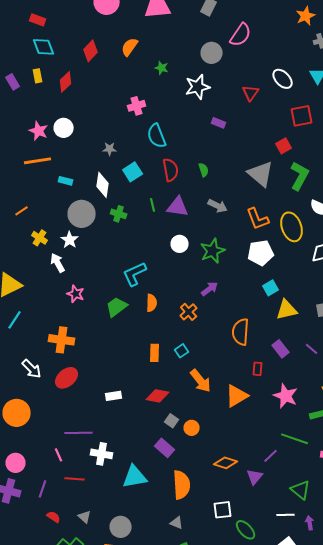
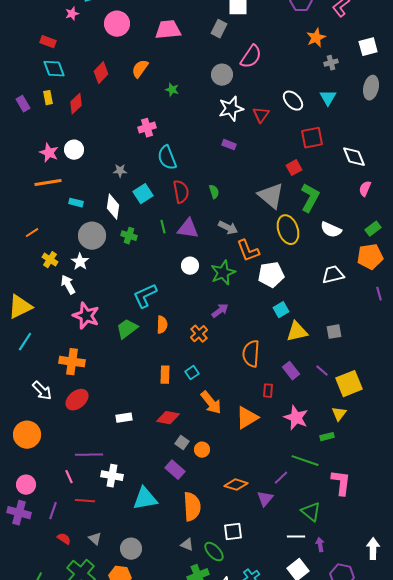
white star: (198, 87) -> (231, 109), moved
orange L-shape: (258, 219) -> (248, 251), moved
yellow ellipse: (292, 227) -> (288, 230), moved
pink star: (76, 294) -> (86, 316), size x1.5
green ellipse: (246, 530) -> (214, 552), moved

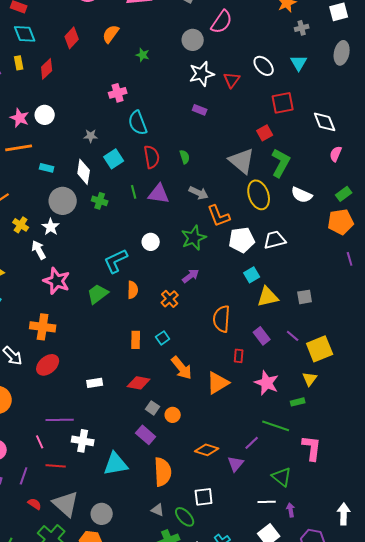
white circle: (190, 266) -> (151, 242), moved
white trapezoid: (333, 275) -> (275, 240), moved
gray triangle: (95, 539) -> (66, 504), size x2.0

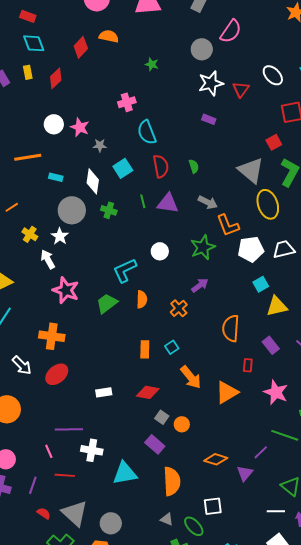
orange semicircle: (111, 34) -> (109, 36), moved, turned 66
pink star: (20, 118) -> (80, 127), moved

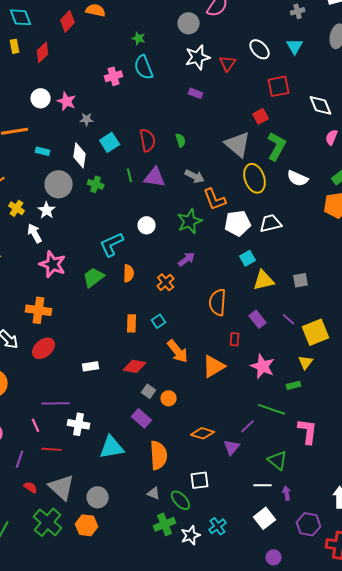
cyan semicircle: (147, 132) -> (144, 67), moved

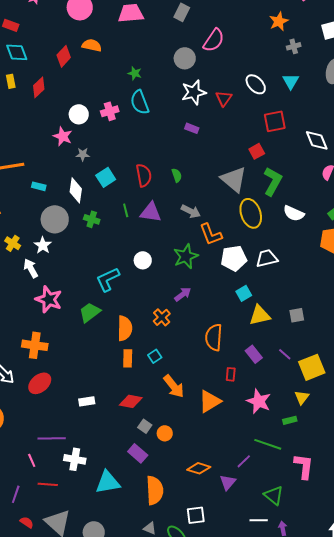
white circle: (41, 98) -> (79, 114), moved
orange semicircle: (129, 273) -> (125, 328), moved, size x1.4

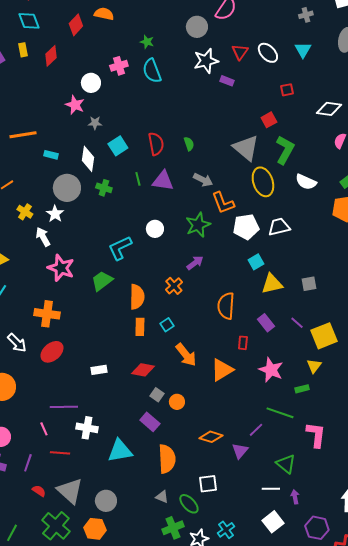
red triangle: (224, 98) -> (240, 52), moved
pink cross: (110, 111) -> (119, 66), moved
red square: (275, 121) -> (287, 90), size x0.6
purple rectangle: (192, 128) -> (227, 81), moved
white diamond: (317, 140) -> (329, 109), turned -60

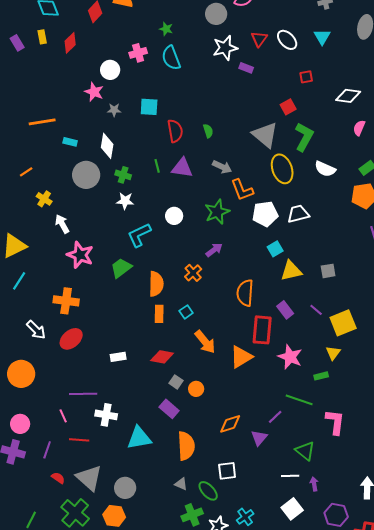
cyan square: (118, 146) -> (149, 107), moved, turned 36
white star: (55, 214) -> (125, 201), moved, turned -30
red rectangle: (243, 343) -> (262, 330), size x2.0
orange diamond: (211, 437) -> (230, 424), turned -35

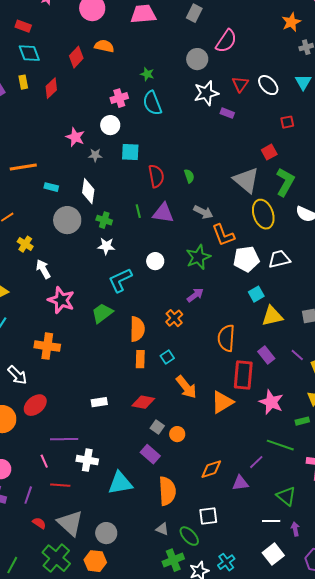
white circle: (110, 70) -> (110, 125), moved
red ellipse: (71, 339) -> (35, 405), moved
purple triangle: (259, 438) -> (240, 483), turned 42

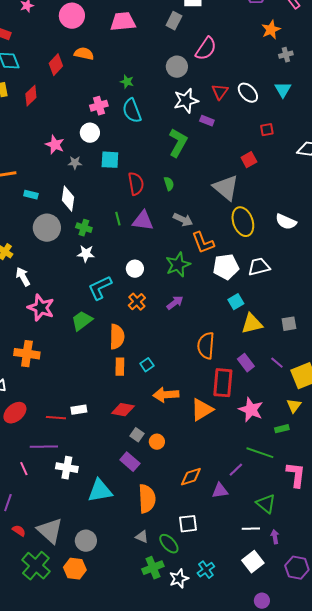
green L-shape: (285, 182) -> (178, 143), moved
orange cross: (174, 318) -> (137, 302), moved
orange arrow: (186, 387) -> (166, 395), turned 125
red line: (60, 485) -> (56, 418), moved

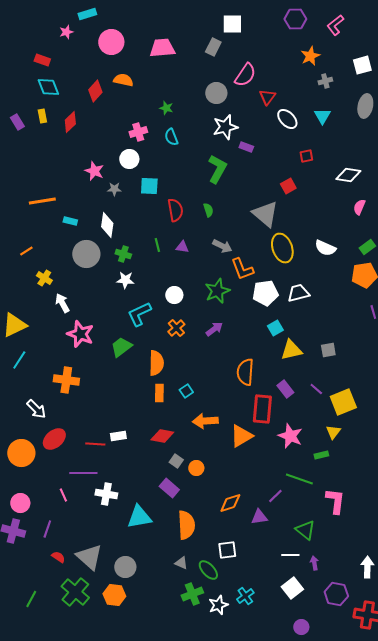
red triangle: (220, 92) -> (267, 97), moved
cyan semicircle: (132, 111) -> (171, 137), size x0.7
purple triangle: (143, 221) -> (182, 247), size x0.6

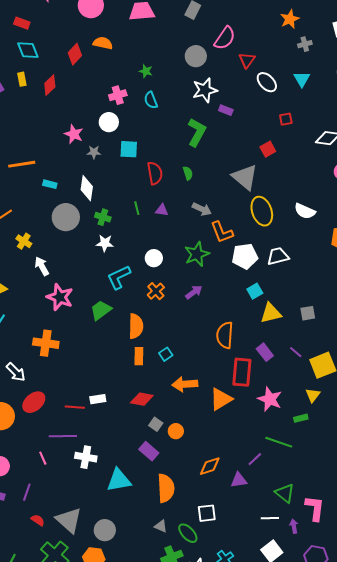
pink L-shape: (335, 501) -> (315, 508), moved

